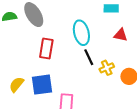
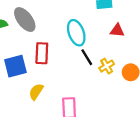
yellow semicircle: (17, 84) -> (36, 92), moved
blue square: (42, 85) -> (15, 66), moved

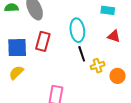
yellow semicircle: (36, 92) -> (16, 73), moved

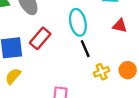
red rectangle: (43, 41) -> (40, 38), turned 30
yellow cross: (98, 66) -> (102, 72), moved

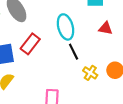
yellow cross: (102, 72) -> (90, 73), turned -32

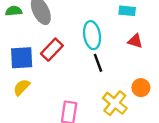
yellow cross: (90, 73) -> (115, 103), moved, size x1.5

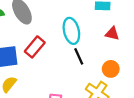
orange circle: (141, 88) -> (111, 69), moved

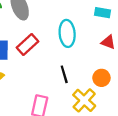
black line: (79, 56) -> (64, 74), moved

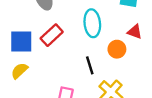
orange circle: (101, 78) -> (117, 49), moved

